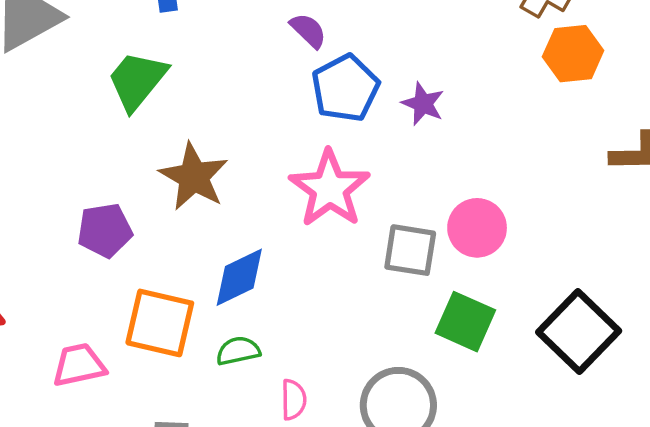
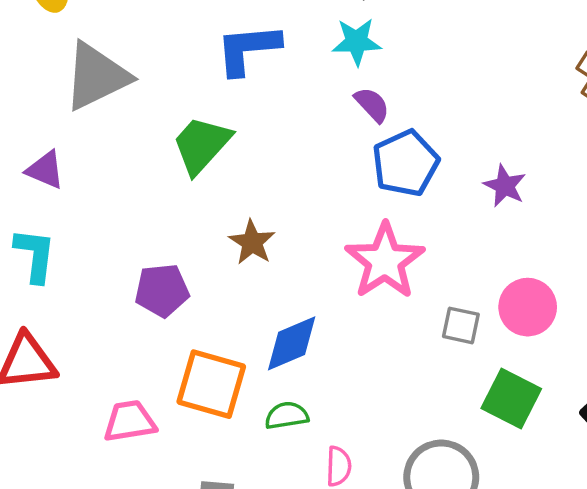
purple star: (423, 104) -> (505, 186), moved
brown star: (194, 177) -> (252, 242), size x0.7
gray square: (410, 250) -> (461, 325), size x0.7

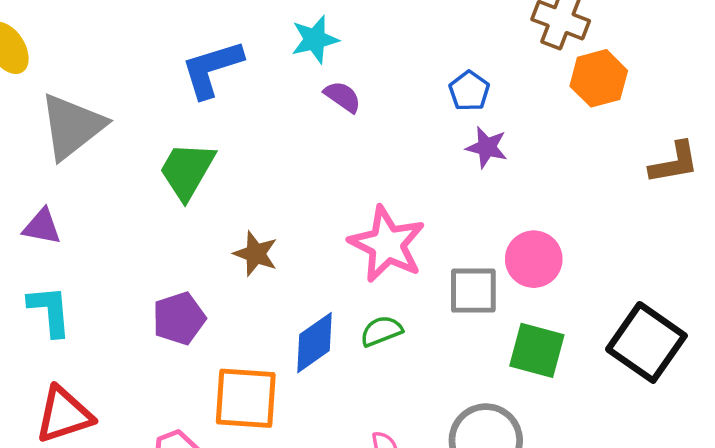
blue pentagon: (406, 163) -> (469, 91), moved, size x0.6
gray square: (461, 325) -> (473, 291), size x1.4
green semicircle: (287, 416) -> (381, 331), moved

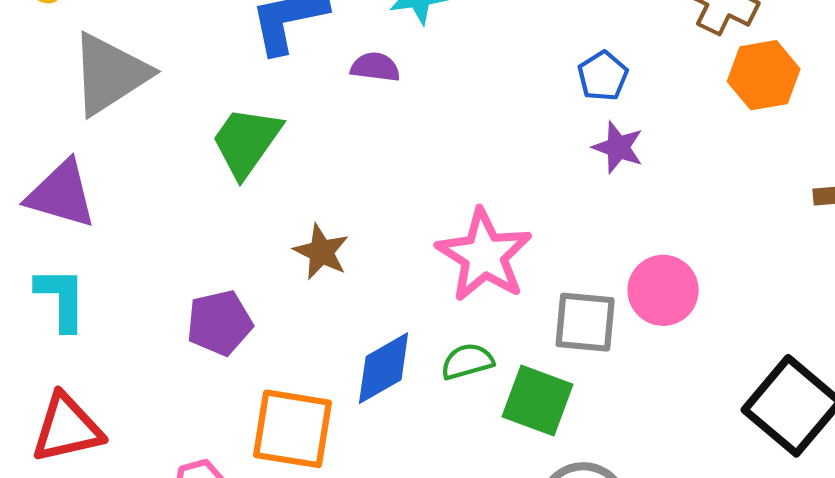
purple semicircle: (343, 97) -> (375, 67), moved, turned -33
purple triangle: (42, 227) -> (61, 194), size x1.5
green square: (537, 350) -> (537, 401), moved

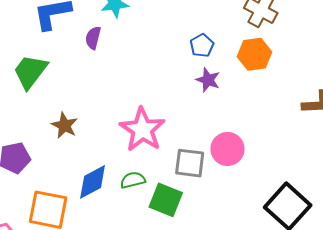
purple semicircle: (375, 67) -> (93, 38), turned -85
orange hexagon: (764, 75) -> (254, 54), moved

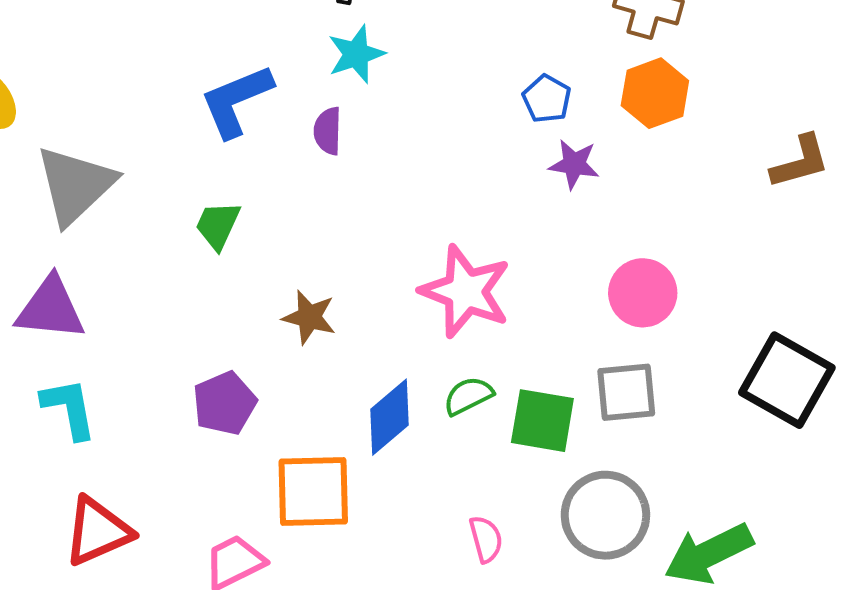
green trapezoid: (30, 72) -> (218, 225), size x0.7
gray square: (190, 163) -> (626, 392), moved

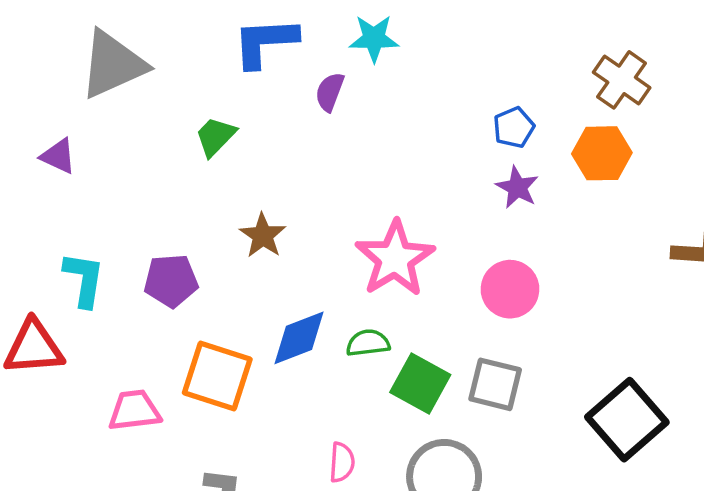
pink circle: (643, 293) -> (510, 289), moved
purple triangle: (50, 309) -> (58, 156), size x0.6
cyan L-shape: (69, 408) -> (84, 279), moved

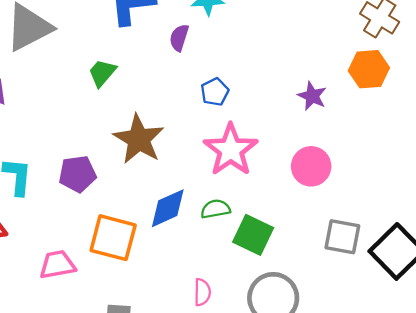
blue pentagon: (514, 127) -> (215, 92), moved
brown star: (263, 236) -> (139, 139), size x1.6
gray square: (495, 384) -> (342, 237), moved

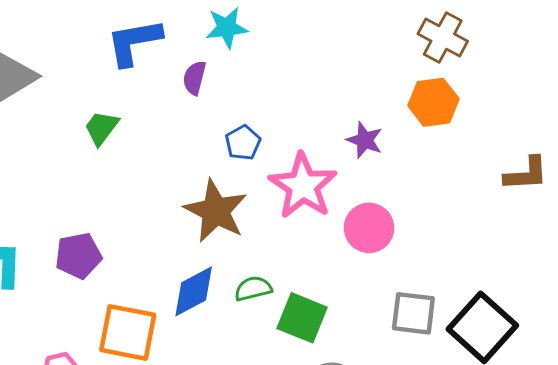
brown star: (139, 139) -> (216, 211), moved
pink star: (231, 150) -> (303, 186), moved

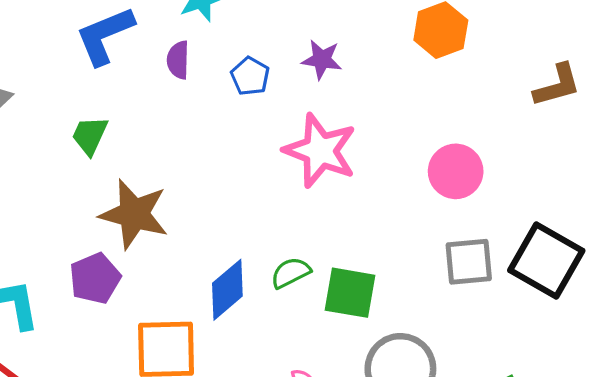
purple star: (365, 140) -> (322, 60), moved
blue pentagon: (243, 143) -> (250, 76), moved
brown star: (216, 211) -> (134, 214), moved
pink circle: (369, 228) -> (456, 171), moved

